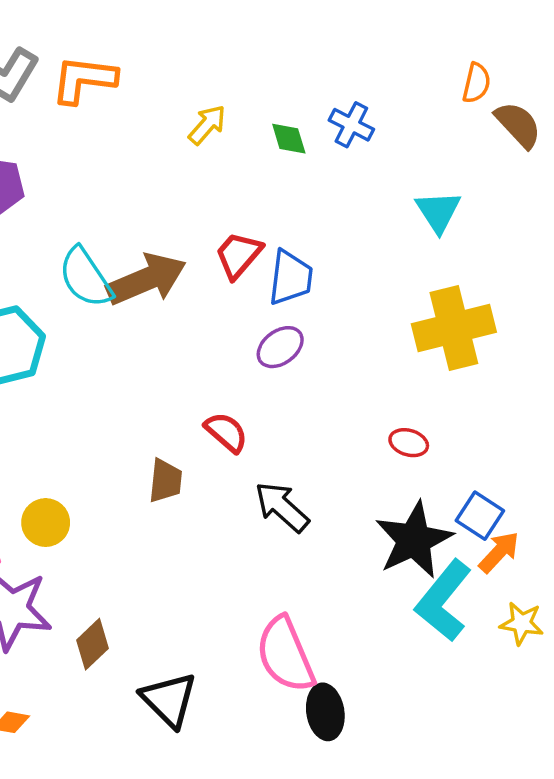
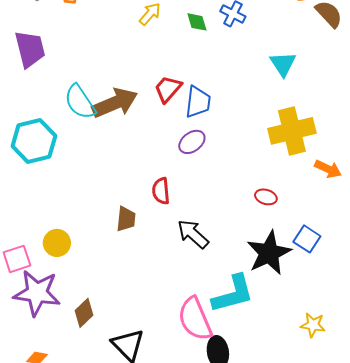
red semicircle: (226, 432) -> (161, 191), turned -136
orange arrow: (499, 552) -> (328, 169), moved, turned 72
cyan L-shape: (443, 601) -> (233, 294), moved, turned -144
yellow star: (522, 623) -> (313, 325), moved

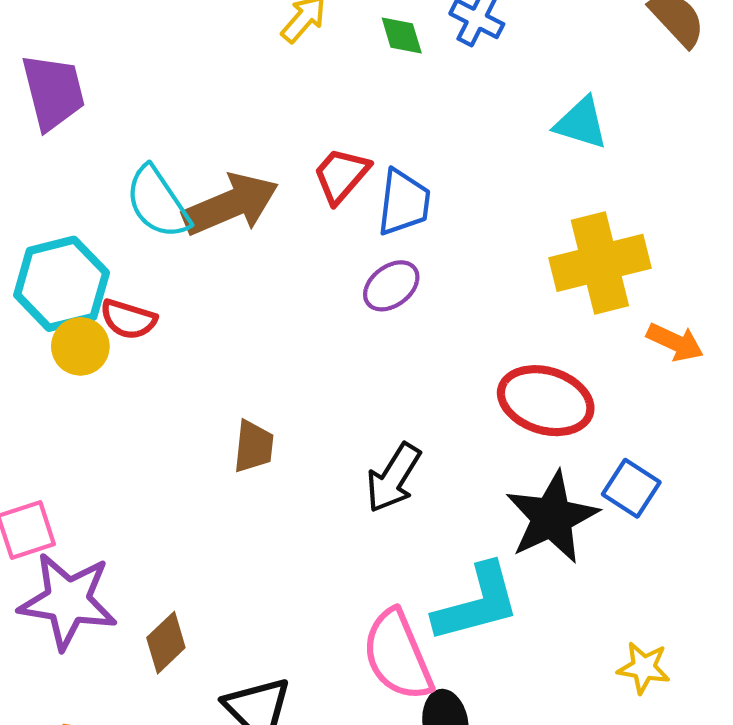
cyan triangle: (283, 64) -> (581, 123), turned -40
red semicircle: (161, 191) -> (128, 319), moved, turned -68
red ellipse: (266, 197) -> (546, 401), size x2.0
black arrow: (193, 234) -> (393, 478), turned -100
yellow circle: (57, 243) -> (80, 346), moved

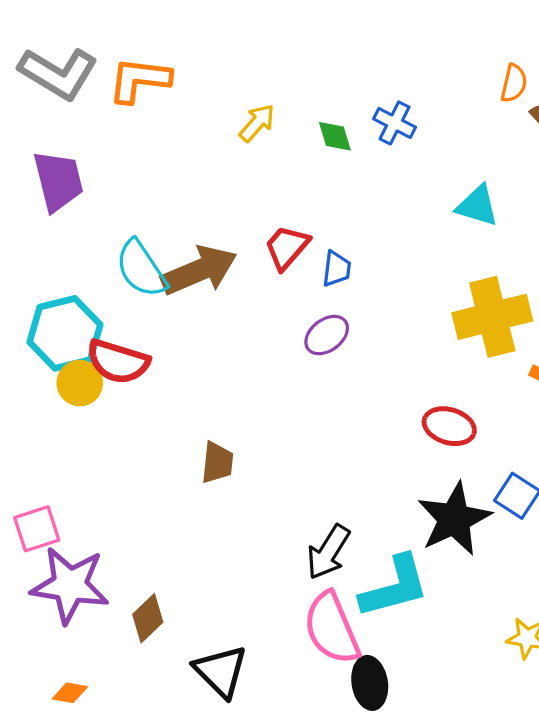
blue trapezoid: (404, 202) -> (337, 269), size x0.7
red semicircle: (128, 319) -> (118, 362), size x1.4
red ellipse: (546, 401) -> (449, 426), size x0.7
black arrow: (393, 478) -> (328, 552), moved

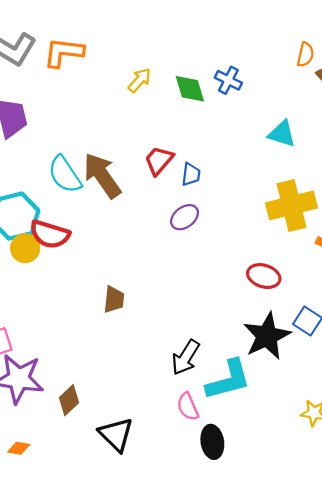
green diamond: (335, 136) -> (190, 89), size x1.4
brown arrow: (199, 270) -> (102, 175), turned -102
pink semicircle: (332, 628) -> (188, 407), size x0.6

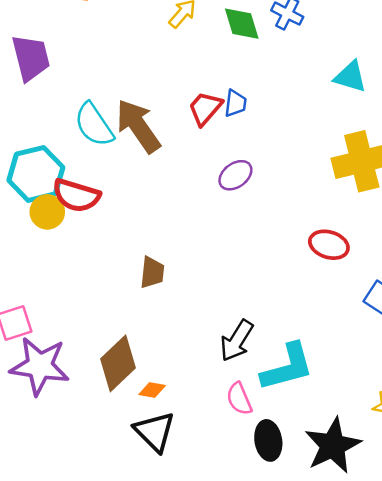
blue trapezoid: (191, 174) -> (235, 103), moved
black star: (267, 336) -> (333, 446), moved
brown diamond: (69, 400) -> (118, 363), moved, size x1.5
orange diamond: (19, 448) -> (152, 390), moved

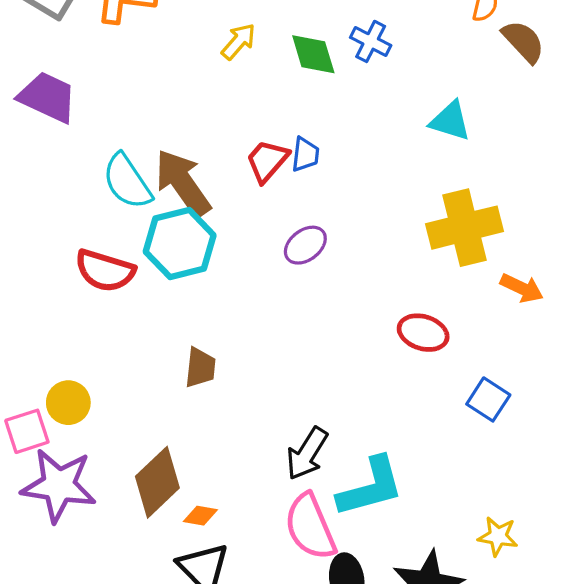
purple trapezoid: (31, 58) -> (48, 97), turned -51
cyan hexagon: (36, 174) -> (180, 244), moved
yellow circle: (47, 212) -> (68, 403), moved
pink semicircle: (239, 399) -> (310, 527), size x1.6

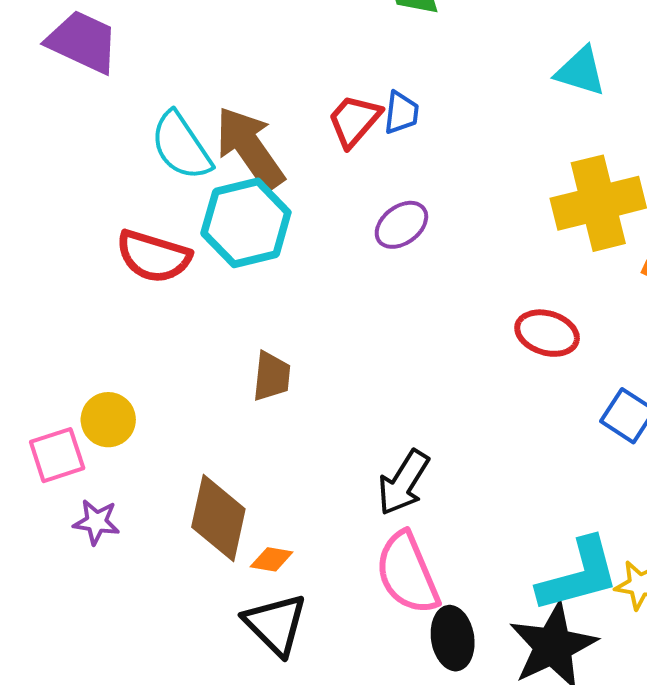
brown diamond: (157, 482) -> (218, 518), turned -34
purple star: (59, 485) -> (96, 522), size x0.5
cyan L-shape: (371, 487) -> (579, 575), moved

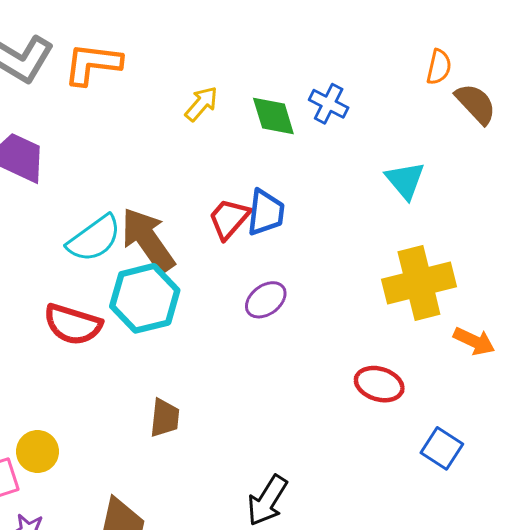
cyan triangle: (581, 71) -> (405, 180), turned 33
blue trapezoid: (401, 113) -> (266, 213), size x1.4
cyan semicircle: (181, 146) -> (94, 239), turned -92

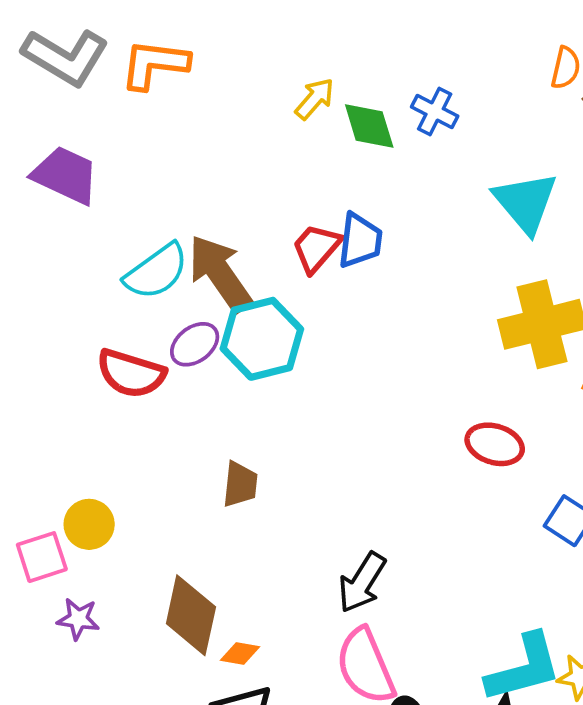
yellow arrow: (201, 104) -> (315, 99), moved
cyan triangle: (405, 180) -> (526, 202), size x1.4
cyan hexagon: (145, 298) -> (262, 339), moved
purple ellipse: (266, 300) -> (195, 344), moved

